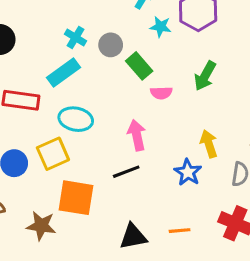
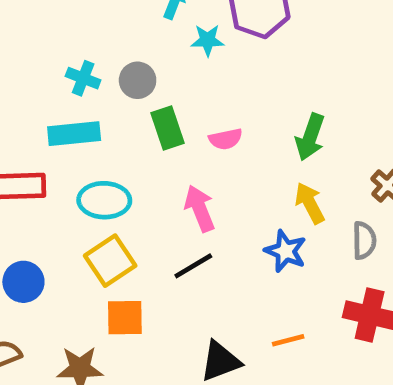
green rectangle: (139, 66) -> (168, 128), moved, turned 32
cyan rectangle: (63, 73) -> (74, 134), turned 40
green arrow: (205, 76) -> (310, 137), moved
yellow square: (53, 154) -> (110, 261), moved
orange square: (76, 198) -> (125, 318), size x0.7

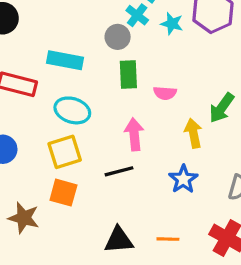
cyan cross: (83, 78) -> (137, 15), moved
yellow arrow: (310, 203) -> (193, 133), moved

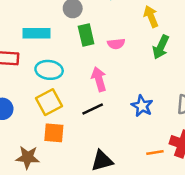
yellow arrow: (193, 133) -> (151, 16), moved
orange line: (168, 239) -> (155, 152), moved

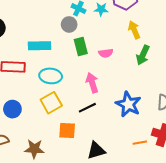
blue star: (142, 106) -> (128, 104), size x1.4
orange square: (54, 133) -> (67, 130), moved

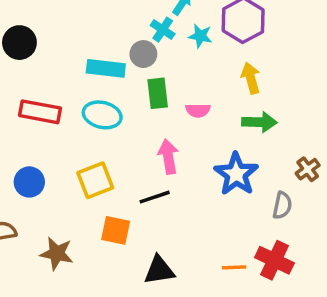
cyan rectangle: (40, 46) -> (106, 68), moved
green arrow: (143, 55) -> (259, 122), turned -120
cyan ellipse: (51, 76) -> (102, 115), moved
blue star: (128, 104) -> (236, 174), moved

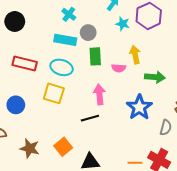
cyan cross: (163, 30) -> (69, 14), moved
yellow arrow: (251, 78) -> (135, 55), moved
yellow square: (95, 180) -> (54, 93), moved, turned 35
orange square: (116, 230) -> (63, 147), moved, turned 36

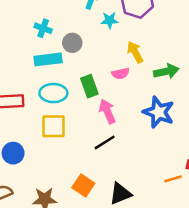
green rectangle: (95, 56) -> (89, 86), moved

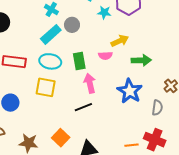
yellow arrow: (135, 52) -> (120, 41), turned 84
cyan rectangle: (48, 59) -> (51, 34), turned -45

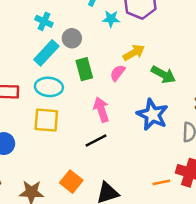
pink semicircle: (105, 56) -> (118, 73), turned 136
green arrow: (141, 60) -> (163, 74), turned 36
green rectangle: (79, 61) -> (84, 69), moved

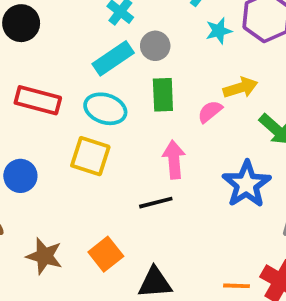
cyan star: (111, 19) -> (219, 31), turned -30

